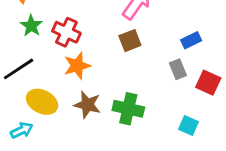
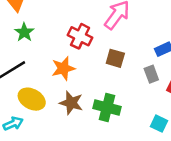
red cross: (66, 32) -> (80, 36), moved
brown square: (130, 41) -> (115, 58), moved, turned 36

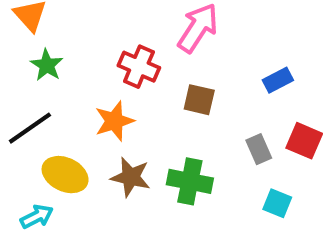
gray rectangle: (151, 74) -> (259, 149), moved

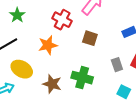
brown star: (131, 177) -> (52, 84), moved

